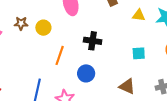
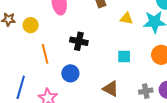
orange line: (60, 55) -> (45, 54), turned -36

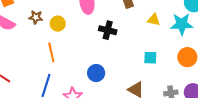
black cross: (79, 41) -> (108, 30), moved
orange line: (45, 54) -> (51, 52), moved

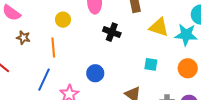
brown star: (36, 17) -> (23, 38), moved
yellow triangle: (154, 20) -> (159, 27), size x1.5

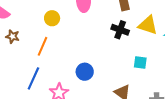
black cross: (112, 32) -> (120, 30), moved
orange line: (53, 48) -> (43, 46), turned 30

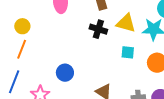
yellow circle: (52, 18) -> (22, 26), moved
cyan square: (140, 62) -> (128, 52), moved

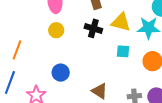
yellow circle: (22, 26) -> (56, 30), moved

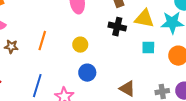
yellow circle: (56, 30) -> (80, 45), moved
orange line: (17, 50) -> (42, 41), moved

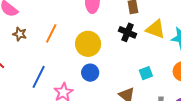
yellow circle: (80, 45) -> (88, 44), size x1.6
cyan square: (148, 48) -> (146, 73), moved, turned -32

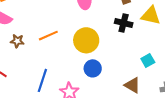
orange line: (51, 33) -> (48, 36), turned 48

